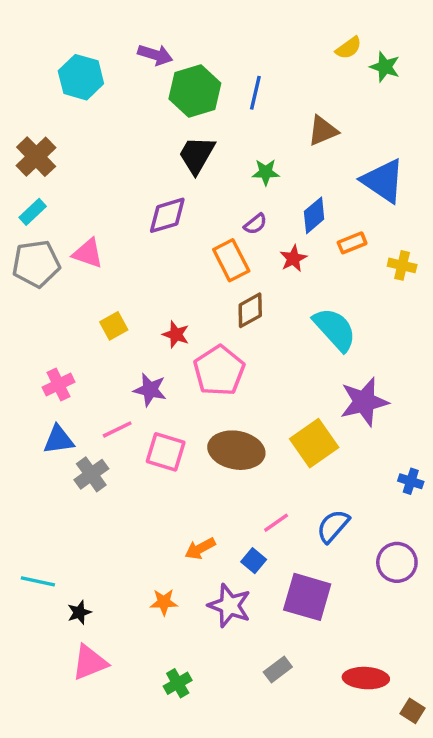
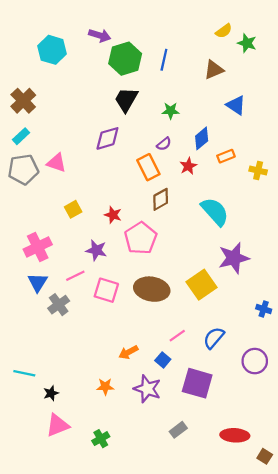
brown triangle: (323, 131) -> (214, 70), moved
blue triangle: (383, 181) -> (236, 105), moved, size x0.7
pink cross: (59, 385) -> (38, 247), size x1.4
blue triangle: (59, 440) -> (38, 282), turned -50
green cross: (178, 683) -> (101, 439), moved

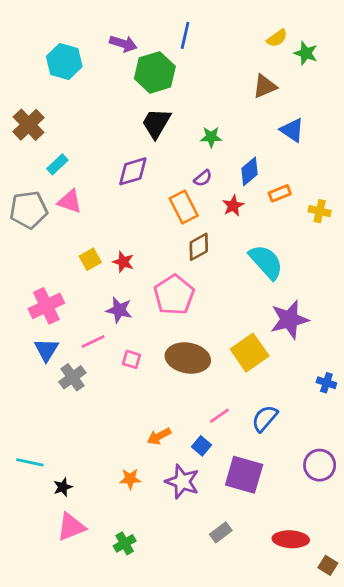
blue line: (164, 60) -> (185, 35), moved
cyan rectangle: (21, 136) -> (57, 164), moved
red star: (113, 215) -> (123, 262), moved
pink square: (106, 290) -> (131, 359), size x0.6
purple circle: (255, 361) -> (320, 465), moved

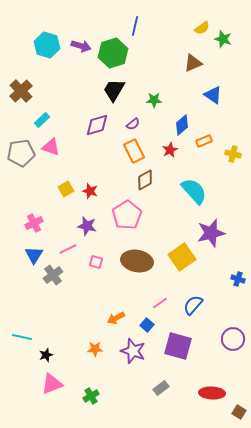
purple arrow: (123, 44) -> (81, 46), moved
purple semicircle: (203, 178) -> (133, 124), moved
pink cross: (46, 306) -> (34, 223), size x0.7

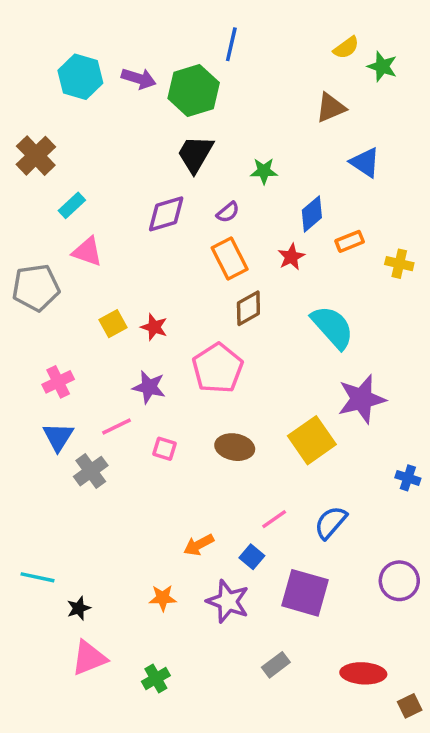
gray pentagon: (21, 153) -> (36, 288), moved
brown ellipse: (137, 261) -> (235, 447), size x0.7
brown square: (239, 412) -> (410, 706), turned 32

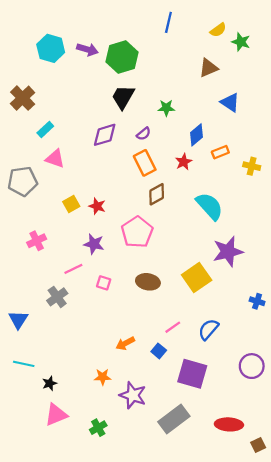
blue line: (231, 44) -> (168, 22), moved
blue triangle: (58, 437) -> (18, 320), moved
purple star: (228, 601) -> (133, 395), moved
gray rectangle: (276, 665) -> (174, 419), size x1.8

